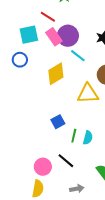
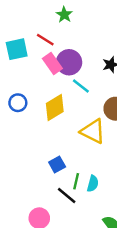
cyan square: (29, 35) -> (17, 49), moved
blue circle: (20, 60) -> (18, 103), moved
yellow triangle: (88, 94) -> (93, 131), turned 30
black line: (66, 161) -> (67, 196), moved

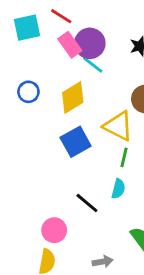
cyan line: (81, 86) -> (93, 65), moved
blue square: (57, 165) -> (76, 142), moved, size x1.5
green line: (76, 181) -> (124, 157), moved

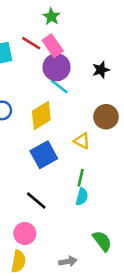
pink rectangle: (70, 45) -> (53, 46), moved
yellow triangle: (118, 126) -> (82, 141), size x0.6
green line: (124, 157) -> (81, 178), moved
black line: (87, 203) -> (36, 200), moved

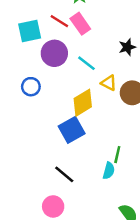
purple circle: (57, 67) -> (54, 53), moved
yellow diamond: (41, 115) -> (83, 103), moved
yellow triangle: (82, 141) -> (109, 83), moved
green line: (81, 178) -> (117, 155), moved

